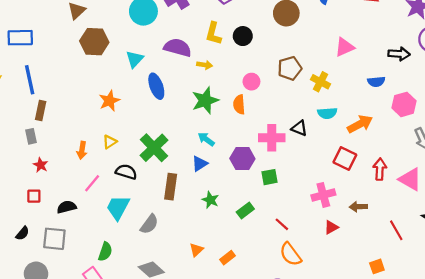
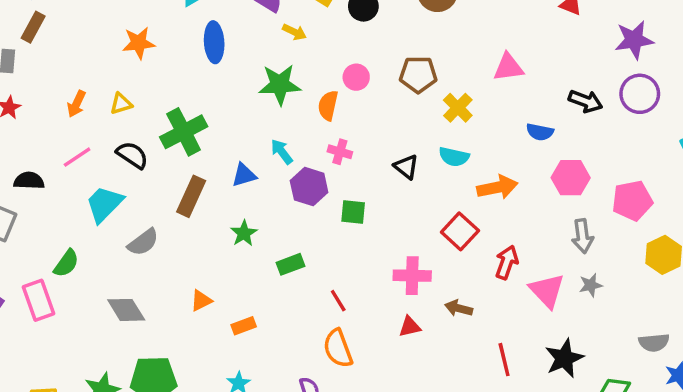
pink cross: (272, 138) -> (340, 152), moved, size x0.6
cyan arrow: (206, 139) -> (282, 152), moved
green square: (270, 177) -> (353, 212), moved

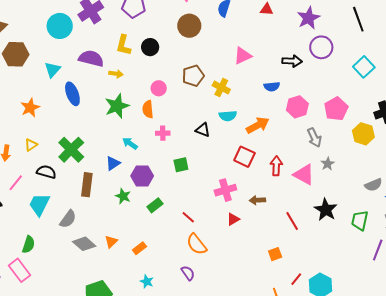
purple hexagon: (309, 187) -> (142, 176), moved
gray diamond: (126, 310) -> (84, 244), moved

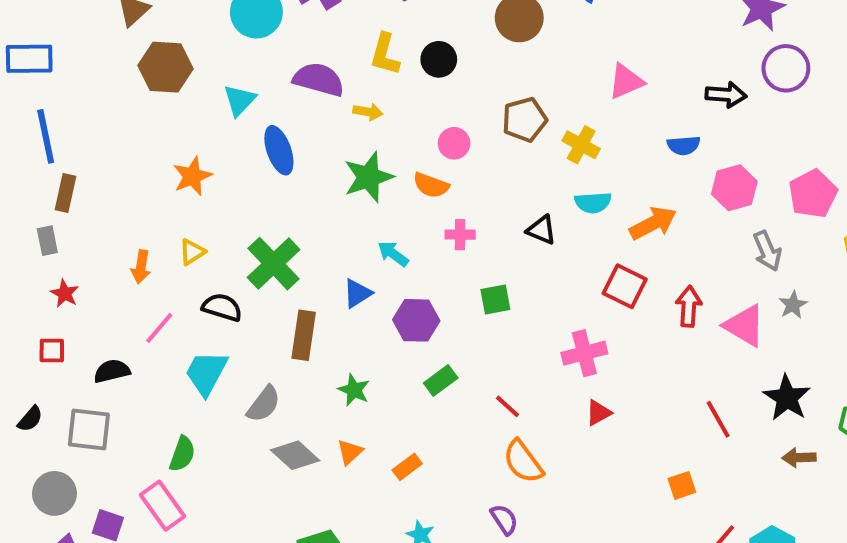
orange semicircle: (148, 109) -> (431, 185), turned -66
green star: (123, 196) -> (354, 390), moved
brown arrow: (257, 200) -> (799, 458), moved

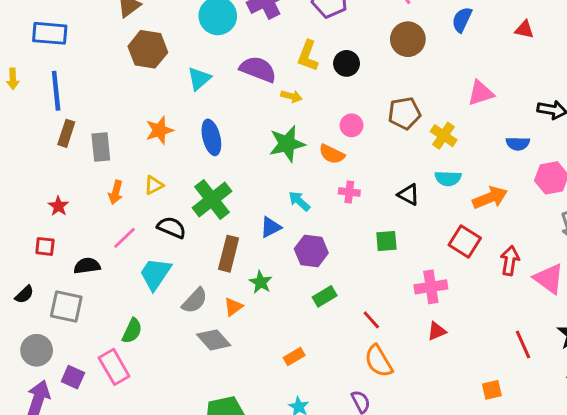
blue ellipse: (279, 150) -> (211, 137), moved
gray rectangle: (47, 241) -> (101, 147), moved, size x1.4
green square: (495, 299) -> (386, 241), moved
green star: (354, 390) -> (261, 282), moved
orange triangle: (350, 452) -> (233, 307), moved

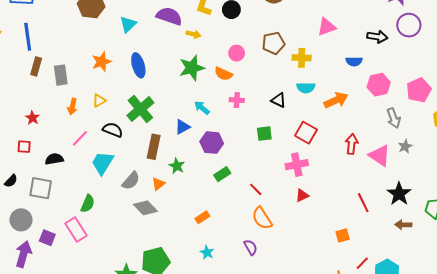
yellow cross: (444, 136) -> (302, 58), turned -30
red square: (465, 241) -> (306, 133), moved

